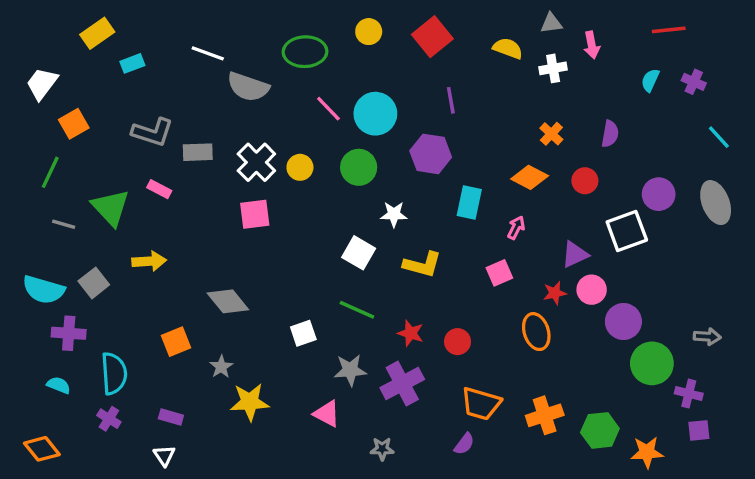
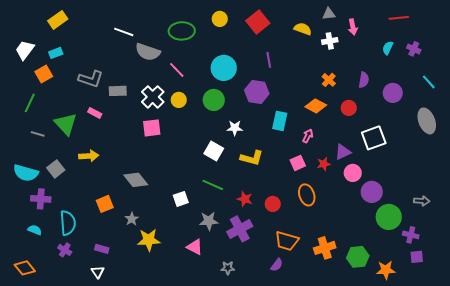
cyan rectangle: (132, 63) -> (56, 53), moved
pink line: (328, 109) -> (177, 70), moved
purple circle: (659, 194) -> (393, 93), moved
red star: (555, 293) -> (324, 164), moved
orange ellipse: (536, 332) -> (307, 195), moved

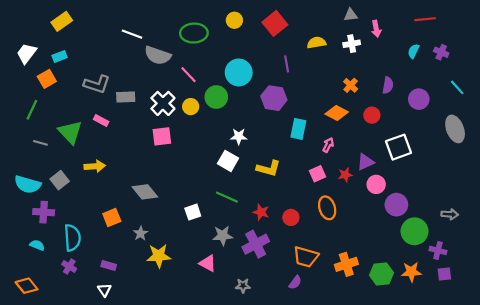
yellow semicircle: (303, 29) -> (316, 43), moved, turned -30
green circle: (214, 100) -> (216, 97), moved
white star: (235, 128) -> (239, 136), moved
orange star: (386, 270) -> (411, 272), moved

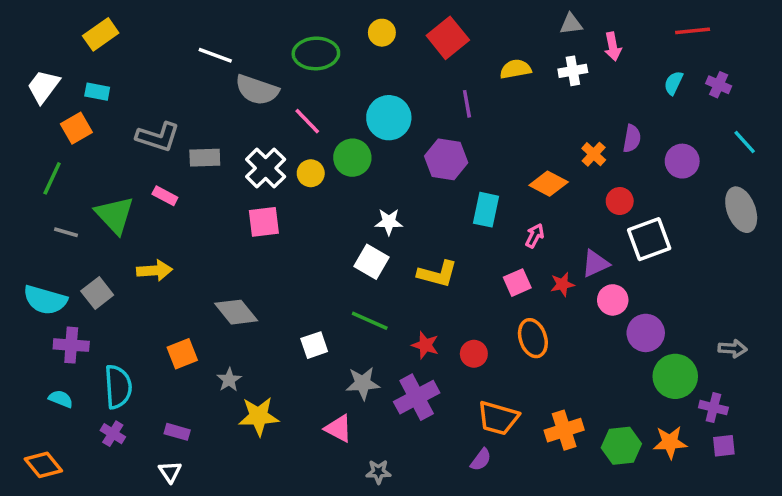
cyan rectangle: (60, 56) -> (97, 92), turned 32
orange cross: (351, 85) -> (594, 154), moved
red circle: (372, 115) -> (620, 201), moved
gray star: (243, 286) -> (378, 472), moved

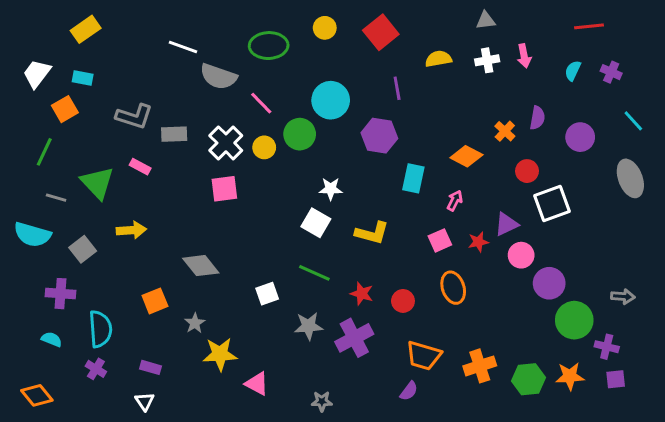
pink arrow: (613, 47) -> (524, 56), moved
cyan semicircle: (45, 300) -> (32, 235), moved
pink triangle: (338, 428) -> (257, 384), moved

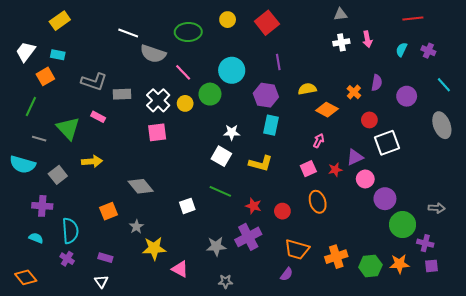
yellow semicircle: (438, 59) -> (307, 89), moved
cyan rectangle: (413, 178) -> (271, 125), moved
gray star: (308, 326) -> (216, 246), moved

